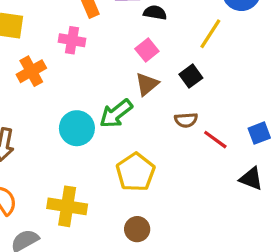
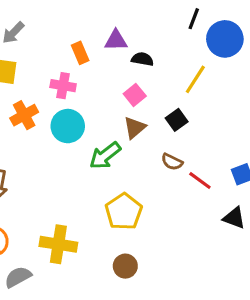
brown semicircle: (186, 120) -> (172, 162), turned 30
cyan circle: (77, 128) -> (68, 126), moved

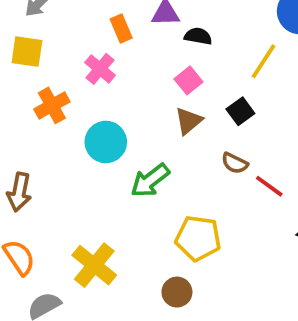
pink cross: (63, 86) -> (100, 69), turned 30
cyan circle: (68, 126) -> (106, 142), moved
green arrow: (105, 156) -> (150, 180), moved
yellow pentagon: (124, 212) -> (198, 238), moved, turned -30
yellow cross: (58, 244) -> (94, 265), turned 30

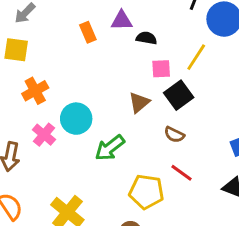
pink cross: (100, 69) -> (44, 135), moved
pink square: (188, 80) -> (161, 69), moved, turned 36
black square: (240, 111) -> (179, 95), size x1.4
red line: (269, 186) -> (182, 173), moved

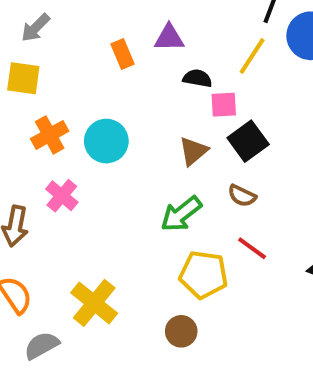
black semicircle: (146, 38) -> (197, 78), moved
yellow line: (196, 57) -> (252, 56), moved
cyan circle: (76, 119) -> (106, 141), moved
green arrow: (110, 148) -> (181, 214), moved

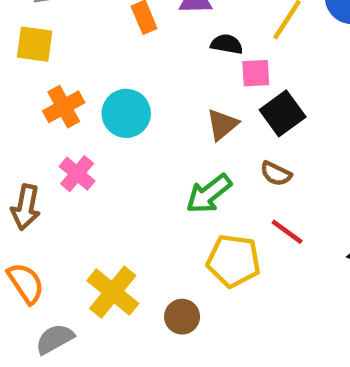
brown circle: (181, 331) -> (182, 317), moved

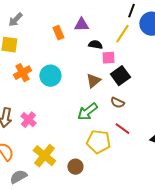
pink cross: (77, 174) -> (28, 120), moved

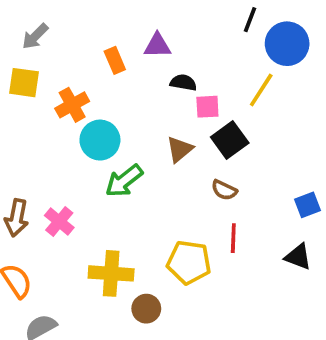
yellow line: (122, 34) -> (261, 90), moved
orange cross: (22, 73) -> (72, 105), moved
green arrow: (87, 112) -> (124, 181), moved
red line: (122, 129) -> (233, 238), turned 56
yellow cross: (44, 156) -> (111, 273), moved, turned -35

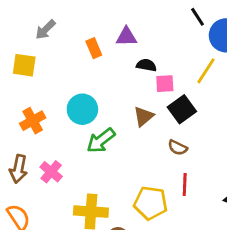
black line: (250, 20) -> (198, 17), turned -54
gray arrow: (35, 36) -> (45, 30), moved
orange cross: (72, 105) -> (33, 121), moved

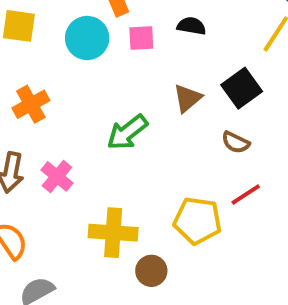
pink square: (165, 84) -> (141, 38), moved
cyan circle: (82, 109) -> (87, 38), moved
red line: (185, 185) -> (246, 195), turned 55

